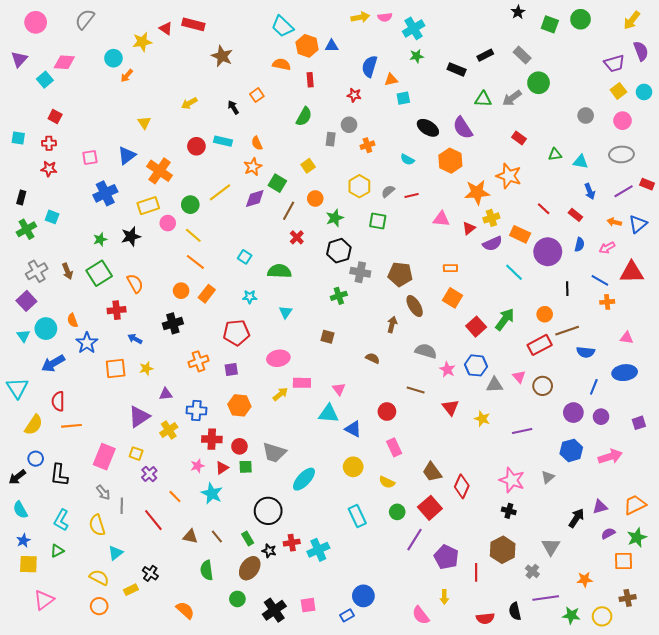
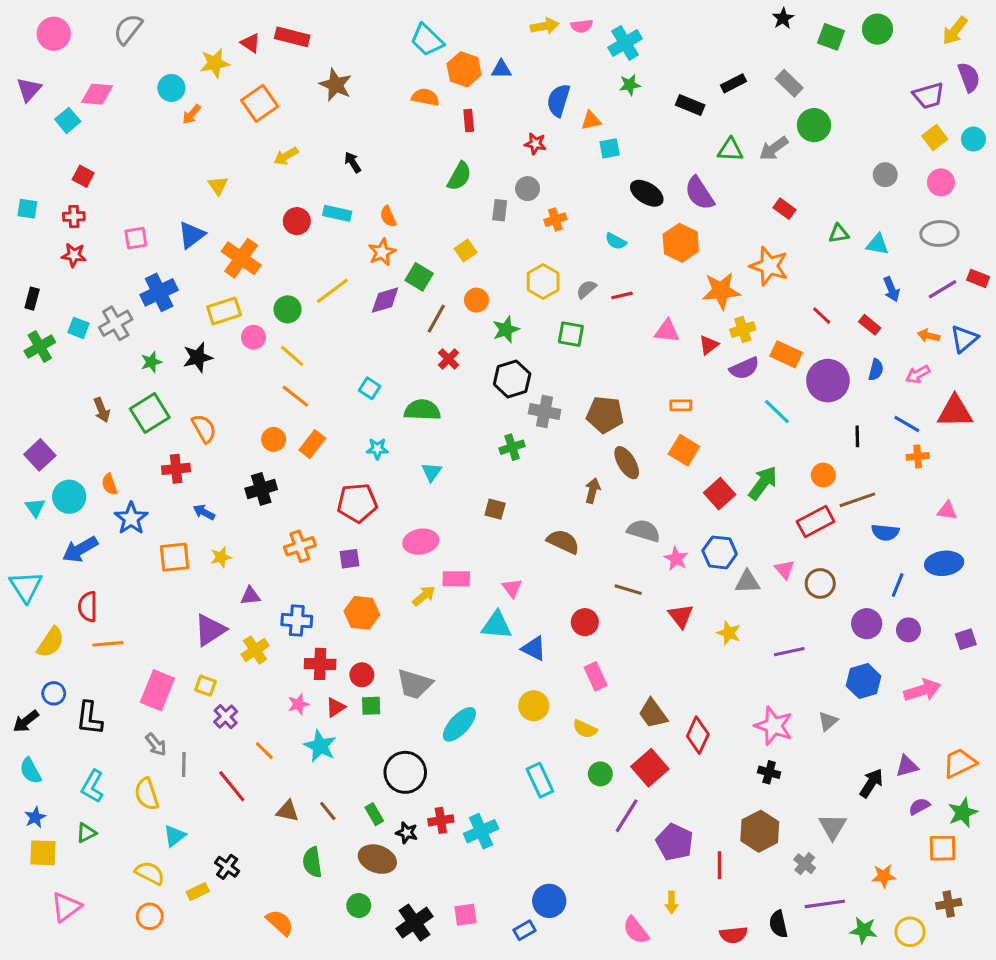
orange square: (257, 95) -> (260, 103), moved, size x1.6
gray cross: (37, 271) -> (116, 323), moved
brown semicircle: (373, 358) -> (563, 542), size x1.5
brown ellipse: (250, 568) -> (377, 859), turned 75

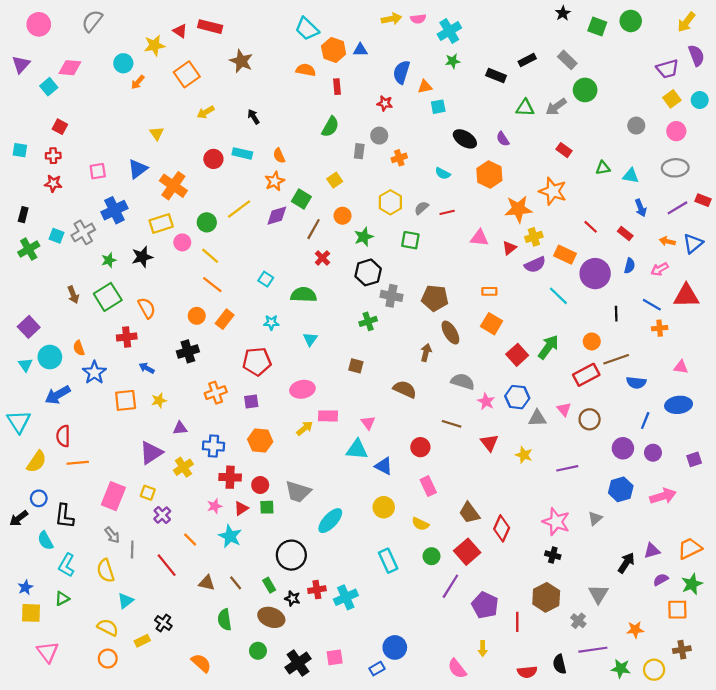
purple semicircle: (699, 193) -> (503, 139), size x0.6
cyan semicircle: (31, 771) -> (45, 541), moved
pink triangle: (66, 907) -> (48, 652), turned -30

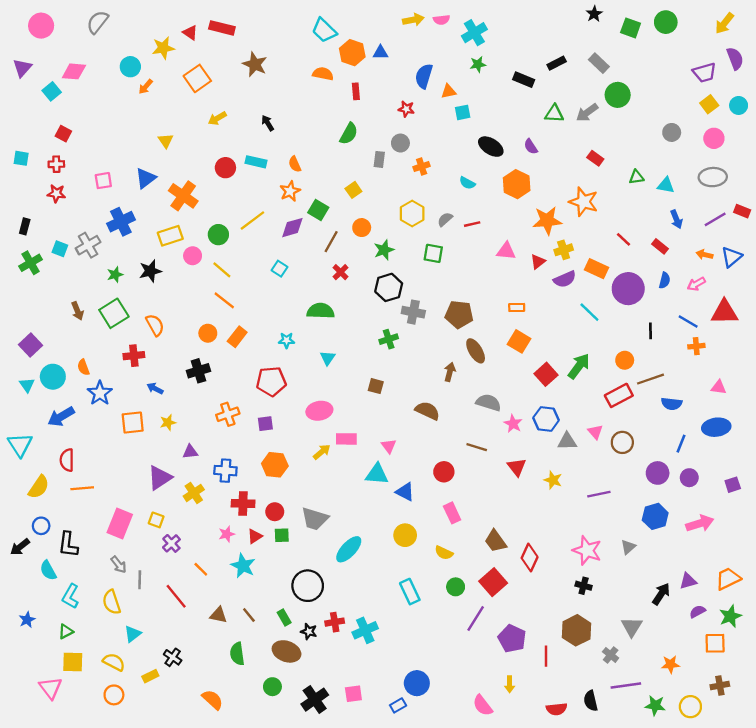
cyan square: (266, 279) -> (279, 269), moved
yellow square: (31, 613) -> (73, 662), moved

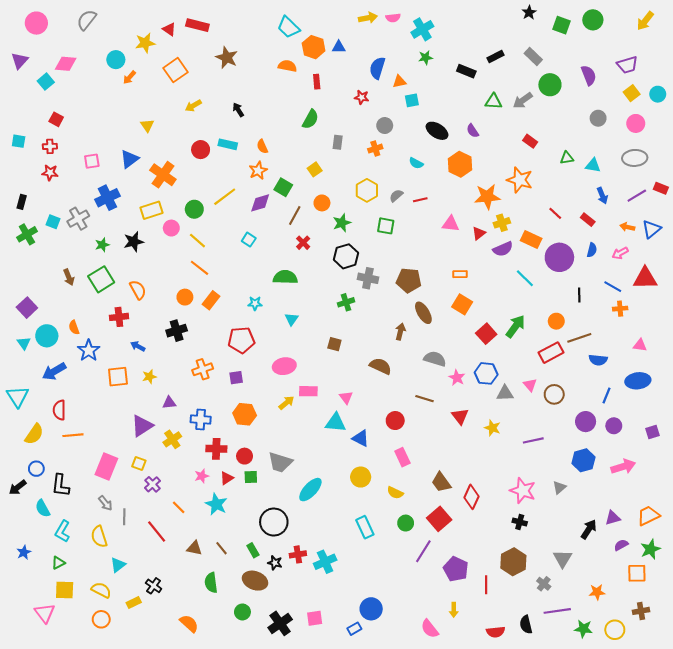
purple semicircle: (735, 58) -> (589, 75), moved
gray circle: (400, 143) -> (385, 126), moved

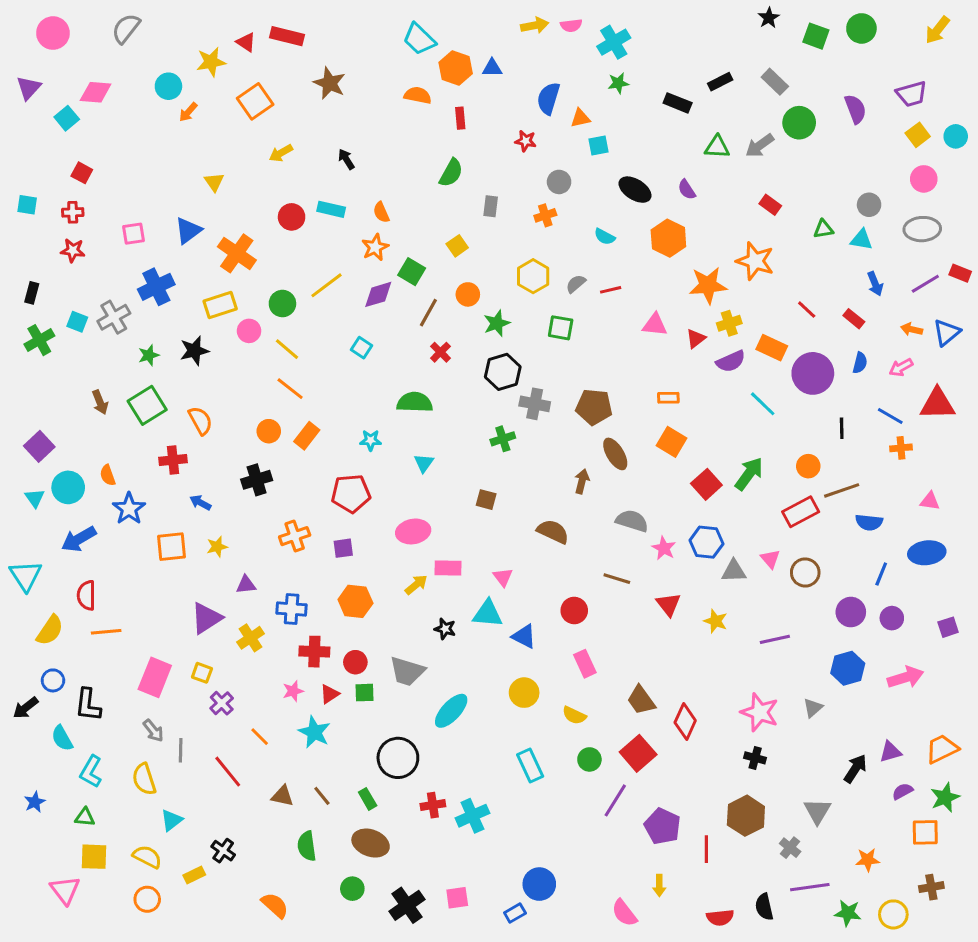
gray circle: (598, 118) -> (869, 205), moved
green triangle: (58, 563) -> (85, 817), turned 32
black star: (275, 563) -> (445, 629), moved

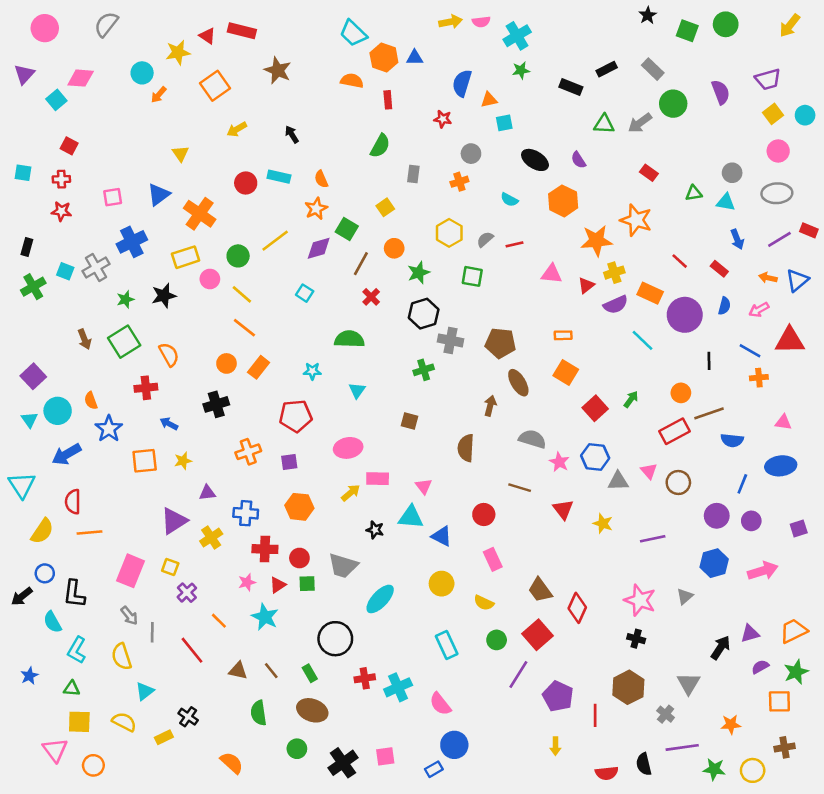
green arrow: (749, 474) -> (631, 399), size x0.6
brown semicircle: (553, 531) -> (466, 448), turned -112
orange circle: (147, 899) -> (93, 765), moved
pink semicircle: (624, 913) -> (440, 704), moved

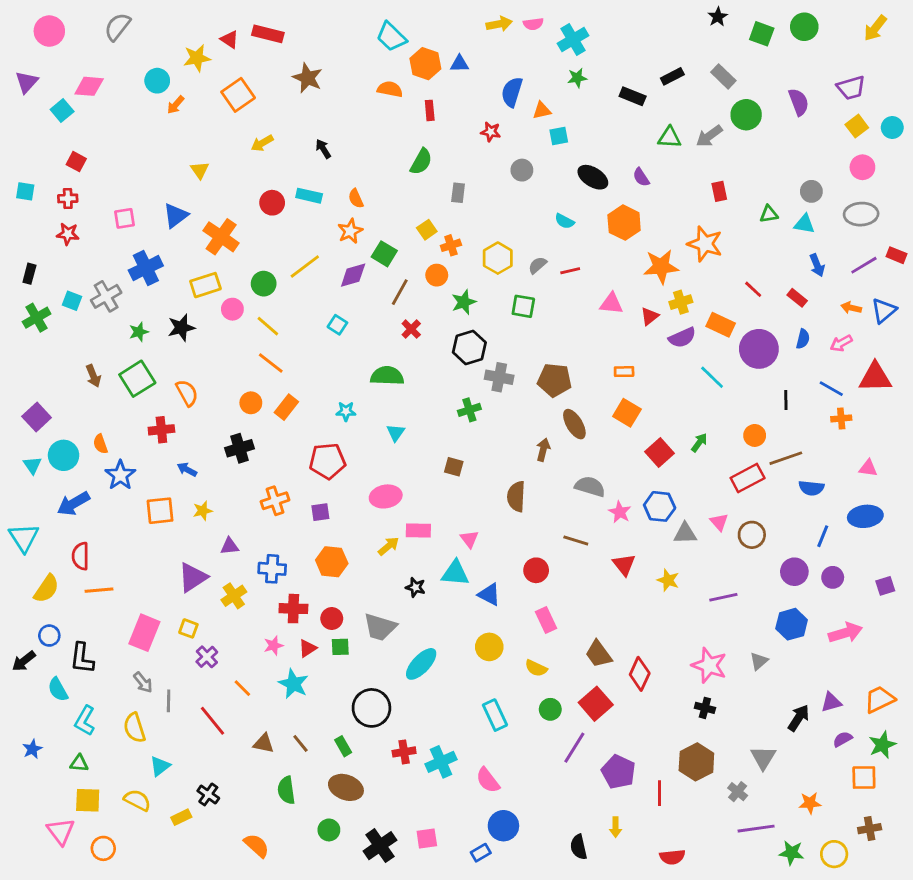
red rectangle: (649, 173) -> (719, 191), turned 42
orange cross: (459, 182) -> (451, 245), moved
black semicircle: (644, 764) -> (579, 847), moved

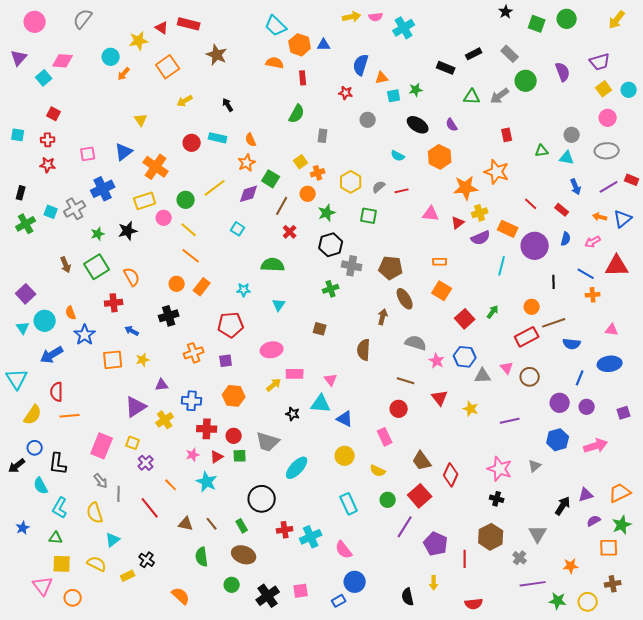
green star: (577, 78) -> (416, 90), moved
cyan line: (712, 377) -> (502, 266), turned 60
red circle: (536, 570) -> (399, 409), moved

